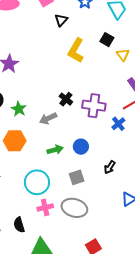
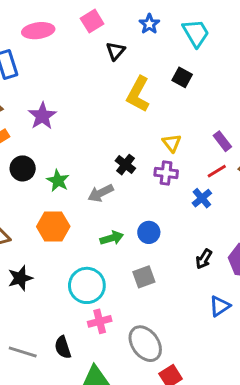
yellow triangle: (123, 55) -> (172, 143), moved
purple cross: (94, 106) -> (166, 173), size x0.7
black arrow: (110, 167) -> (204, 259), moved
gray ellipse: (74, 208) -> (145, 344), moved, turned 40

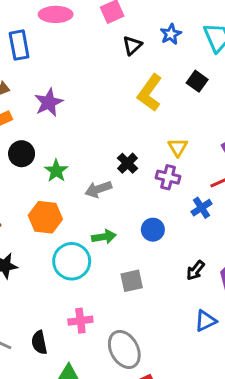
blue star: (149, 24) -> (171, 34), moved
blue circle: (149, 232) -> (153, 230), moved
cyan circle: (87, 285) -> (72, 261), moved

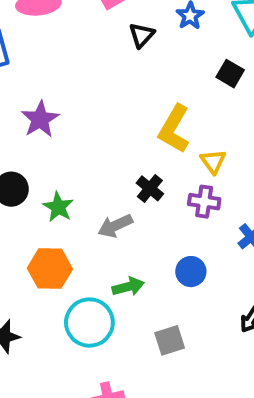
yellow L-shape: (150, 93) -> (174, 129), moved

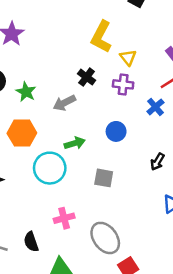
gray square: (170, 340) -> (104, 178), turned 30

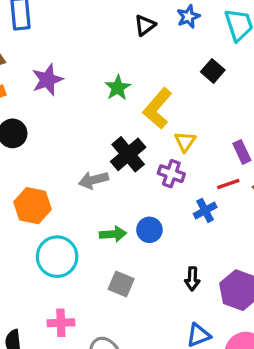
black cross: (87, 77) -> (128, 154), size x1.5
green star: (26, 92) -> (118, 88), moved
green arrow: (75, 143) -> (113, 234), moved
black arrow: (157, 162) -> (192, 279), turned -42

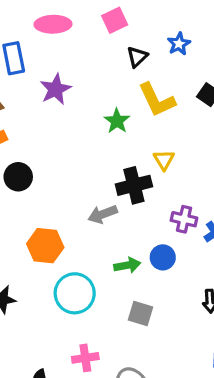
purple star: (47, 80) -> (55, 89), moved
yellow L-shape: (158, 108) -> (157, 100), moved, turned -60
yellow triangle: (185, 142) -> (164, 160), moved
black cross: (128, 154) -> (134, 185), turned 32
purple cross: (171, 174) -> (184, 219), moved

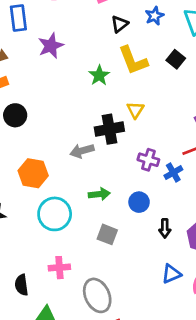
blue circle: (163, 257) -> (139, 202), moved

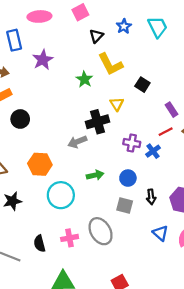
black square: (176, 59) -> (142, 85), moved
gray square: (107, 234) -> (125, 205), moved
blue triangle: (171, 274) -> (160, 233), turned -49
black semicircle: (22, 285) -> (40, 244), moved
gray ellipse: (97, 295) -> (101, 231), moved

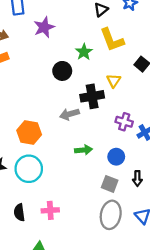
black circle: (20, 119) -> (62, 71), moved
cyan circle: (61, 195) -> (29, 169), moved
gray ellipse: (101, 231) -> (111, 215), moved, turned 36

